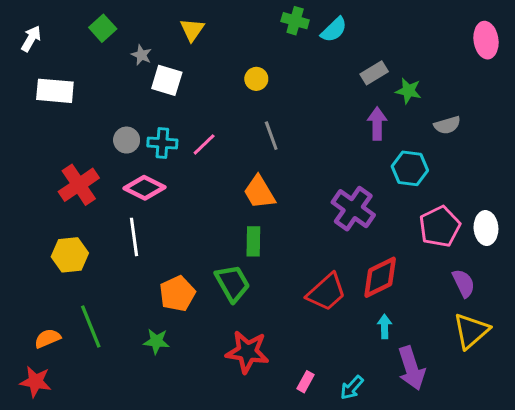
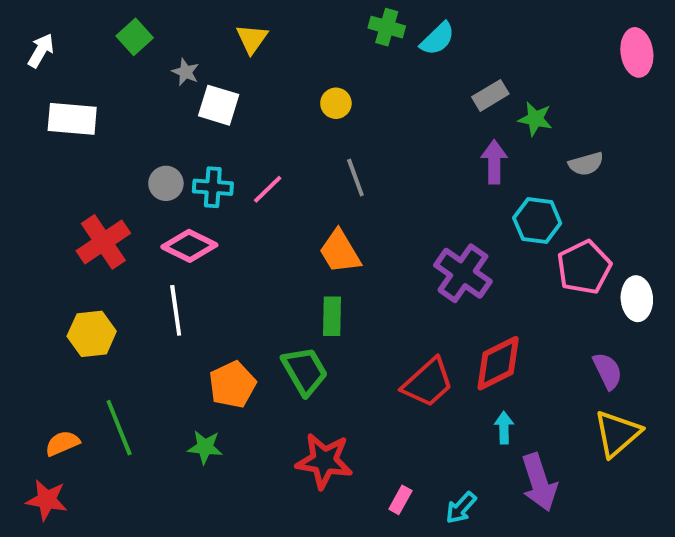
pink pentagon: (440, 227) -> (584, 267), moved

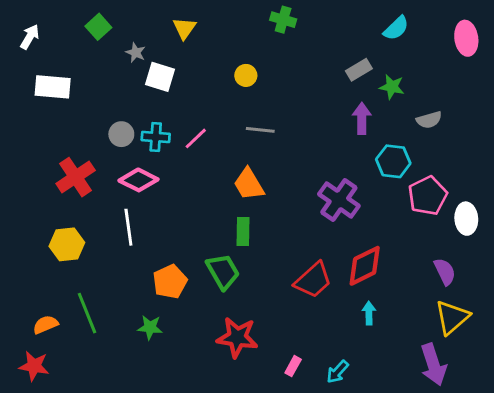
cyan semicircle: (438, 39) -> (396, 28), moved
gray line: (355, 178) -> (260, 130), turned -64
purple arrow: (539, 482) -> (433, 365), moved

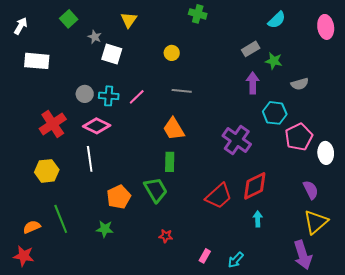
red star: (237, 337) -> (166, 236), size x0.5

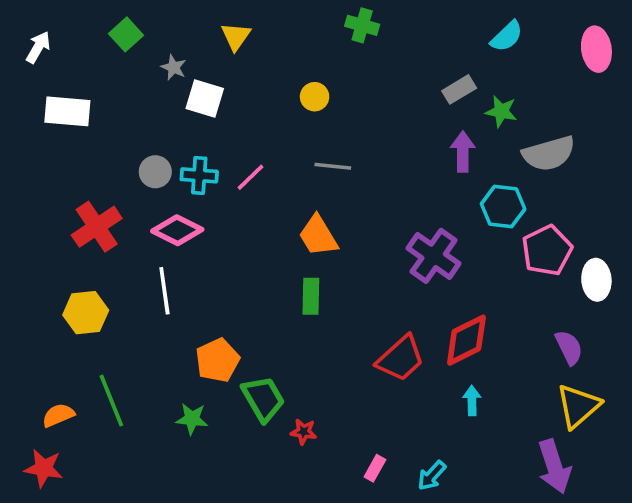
gray semicircle: (300, 84) -> (549, 153), size x1.6
green trapezoid: (156, 190) -> (263, 399), moved

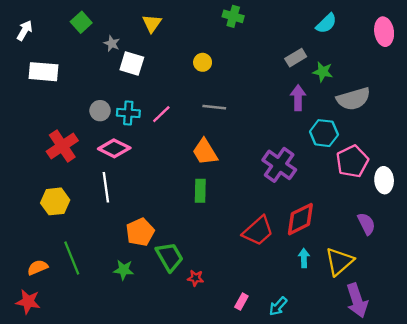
yellow triangle: (578, 406) -> (339, 262), moved

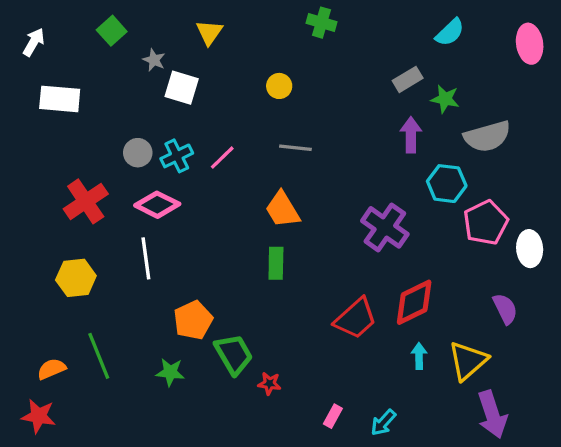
cyan cross: (128, 113) -> (177, 156), turned -30

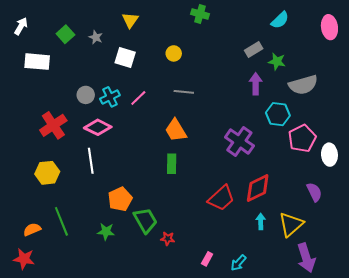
green square: (112, 31) -> (65, 34), moved
white square: (182, 88) -> (125, 57), moved

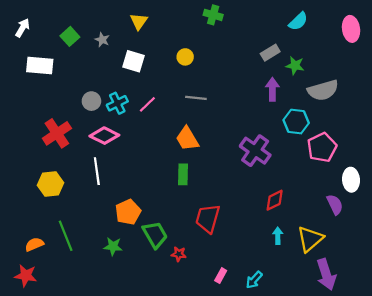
white ellipse: (329, 155) -> (351, 180), moved
red diamond: (258, 188) -> (275, 200), size x0.7
red trapezoid: (221, 198) -> (208, 218), moved, turned 148

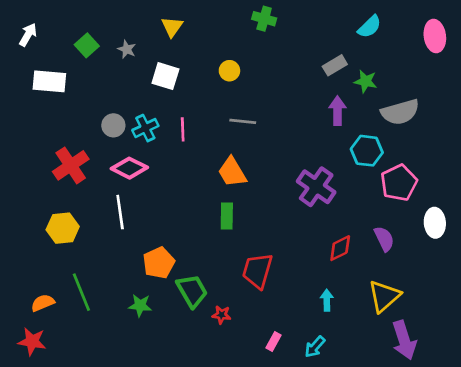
pink line: (147, 104) -> (183, 129), turned -48
purple semicircle: (335, 204) -> (384, 239), moved
cyan arrow: (278, 236) -> (327, 300), moved

